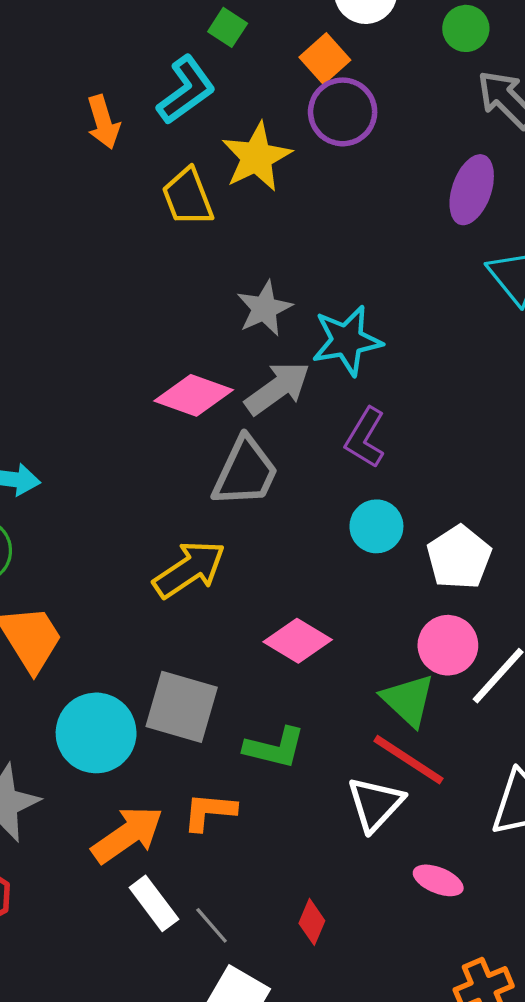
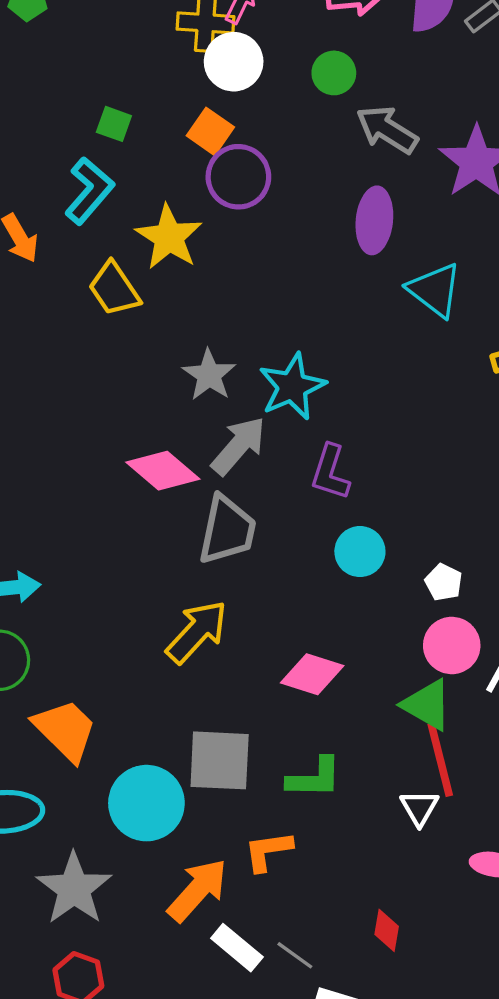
pink diamond: (194, 395) -> (163, 471), turned 34
white pentagon: (459, 557) -> (444, 582), moved, size x0.6
red line: (408, 760) -> (440, 760), turned 56
white triangle: (375, 804) -> (419, 808), size x0.7

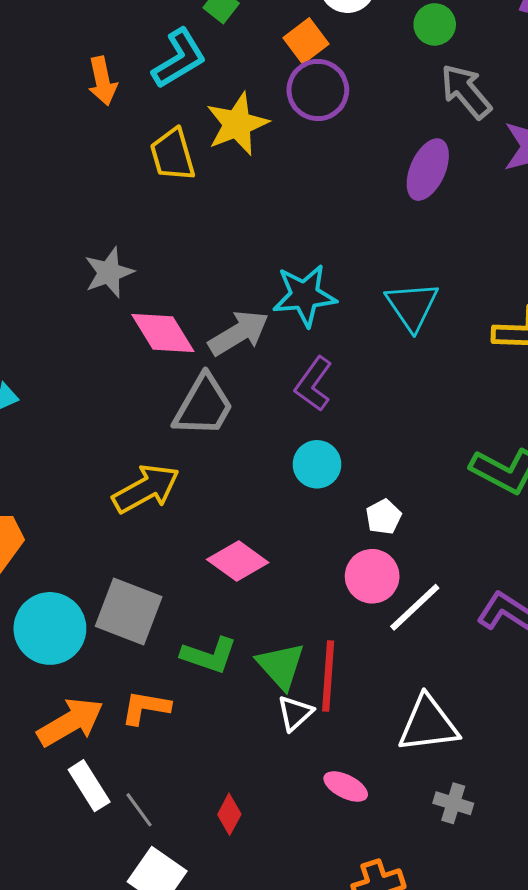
cyan triangle: (435, 290) -> (412, 306), moved
gray star: (209, 375) -> (109, 272), moved
green triangle: (427, 705) -> (281, 666), moved

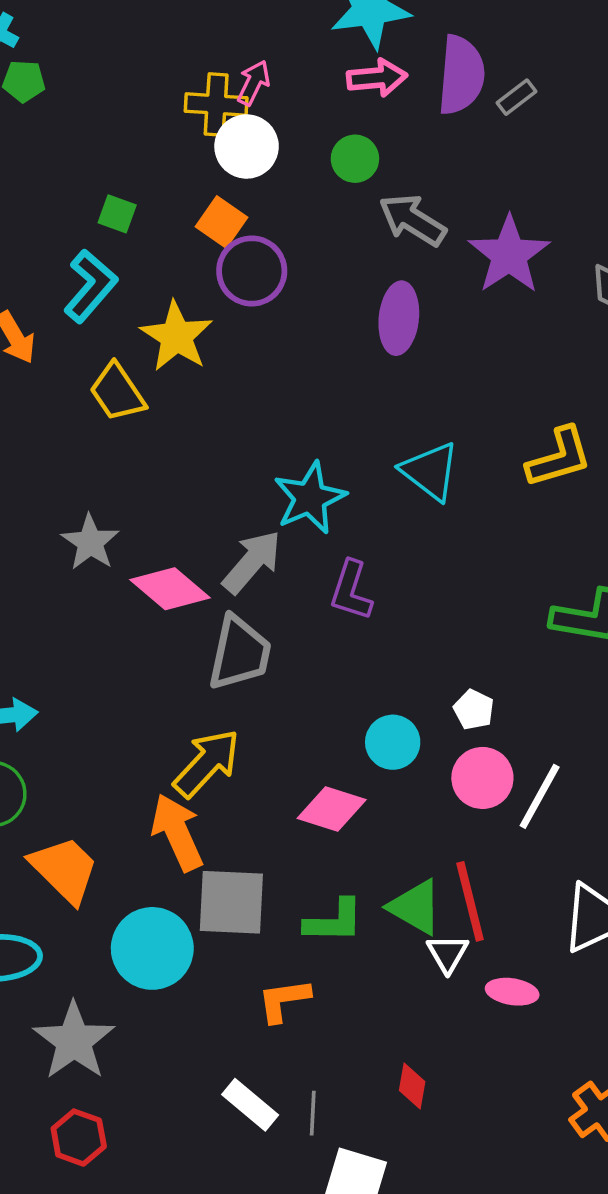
cyan circle: (317, 464) -> (393, 742), moved
orange arrow: (70, 722) -> (177, 832), moved, turned -66
pink ellipse: (346, 786) -> (512, 992), moved
gray line: (139, 810) -> (313, 1113), turned 57

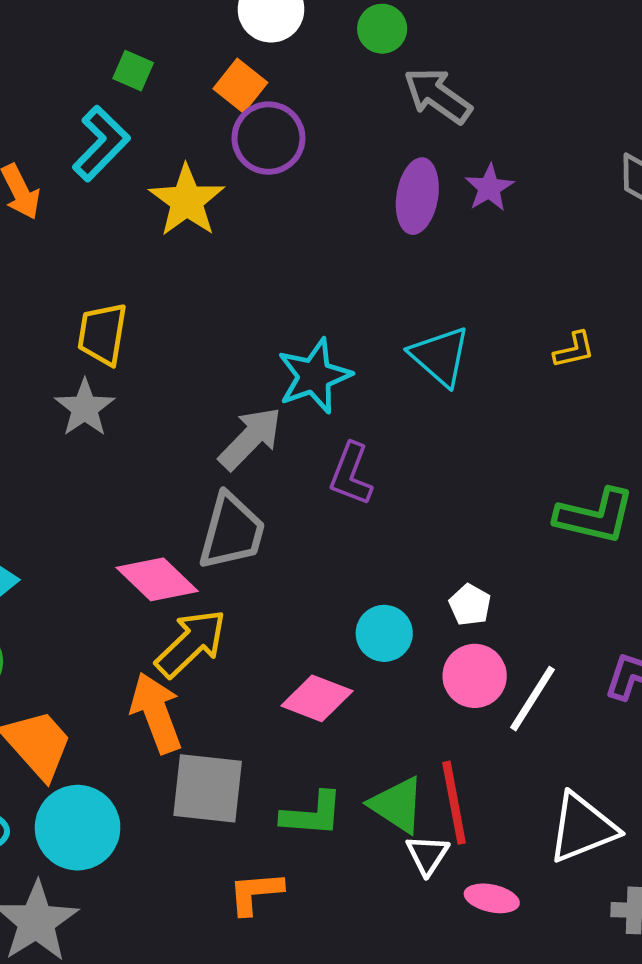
purple star: (509, 255) -> (489, 188), moved, size x0.6
yellow trapezoid: (117, 392) -> (102, 334), moved, turned 40
yellow L-shape: (559, 457) -> (574, 350), size x0.6
pink diamond: (170, 589) -> (157, 579), moved
cyan circle: (152, 948) -> (78, 828), moved

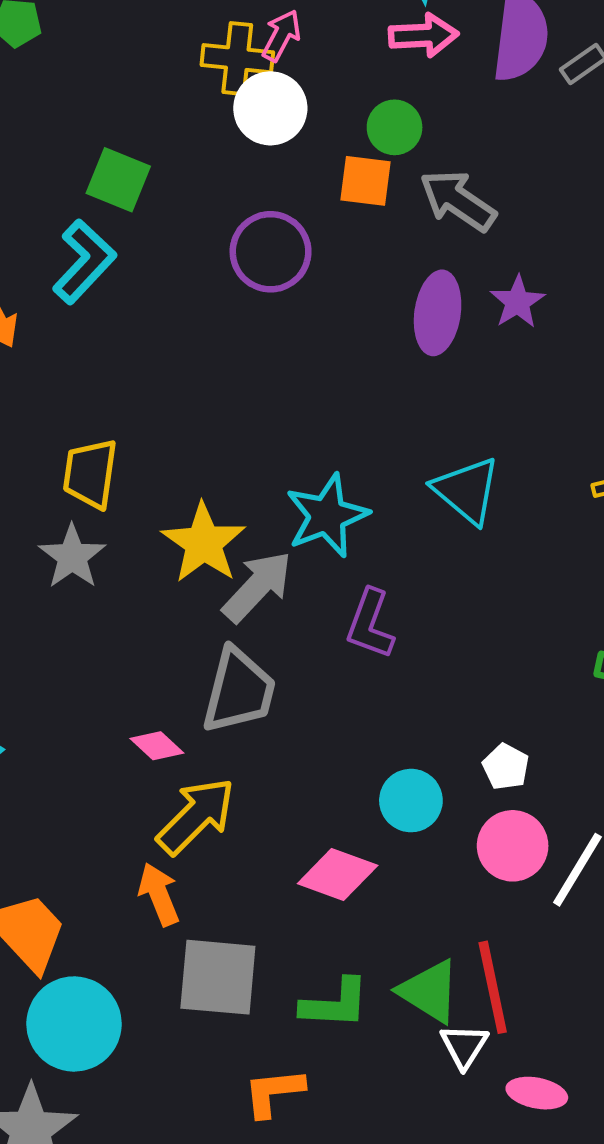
green square: (133, 71) -> (118, 180), size x1.4
orange square: (240, 86) -> (365, 181), moved, turned -30
yellow star: (187, 201) -> (204, 543), moved
pink diamond: (157, 579) -> (157, 746), size x0.6
orange arrow: (156, 713) -> (159, 894), size x0.7

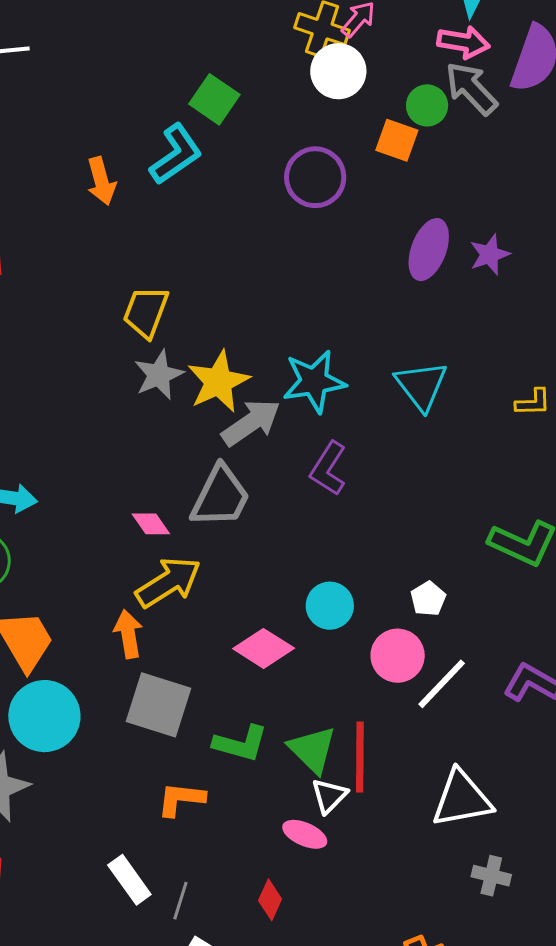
gray arrow: (458, 201) -> (471, 88), moved
gray star: (72, 557) -> (159, 375), moved
white pentagon: (506, 767) -> (428, 599), moved
pink ellipse: (537, 1093) -> (305, 834), moved

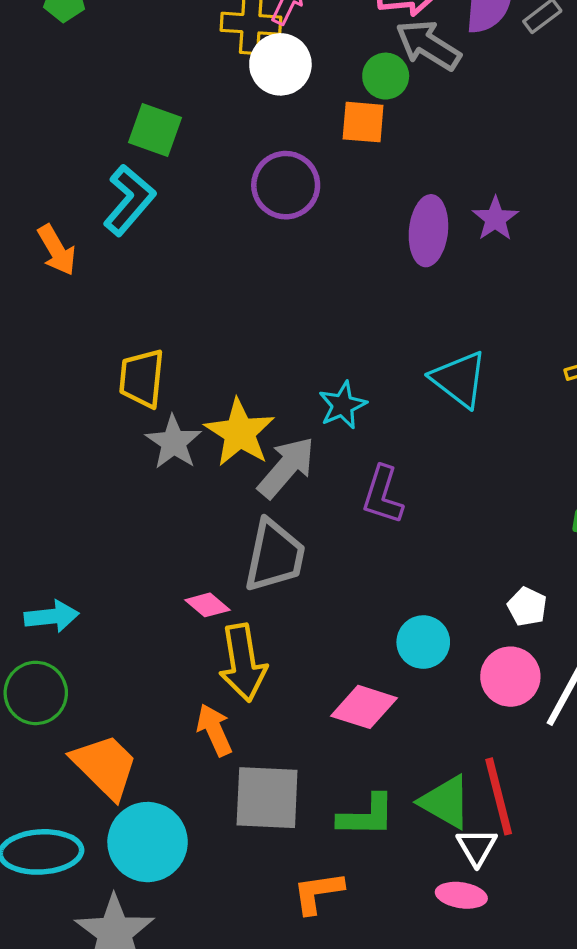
cyan star: (314, 381) -> (343, 405), size x0.7
yellow arrow: (168, 582) -> (243, 663), turned 128

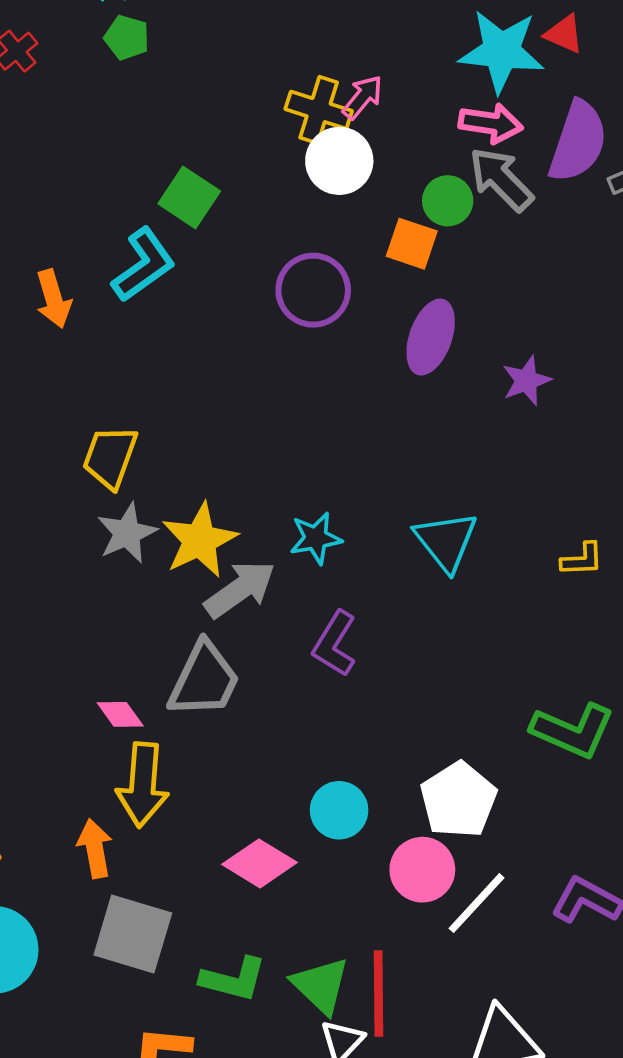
purple ellipse: (428, 231) -> (431, 337), moved
white pentagon: (527, 607) -> (458, 800), size x1.8

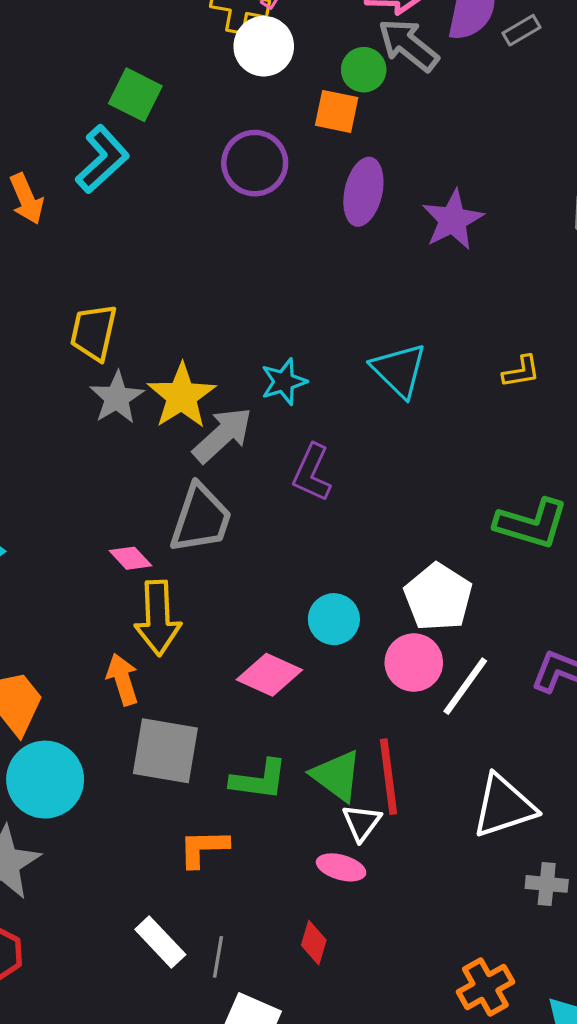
purple star: (526, 381) -> (453, 220), size x1.4

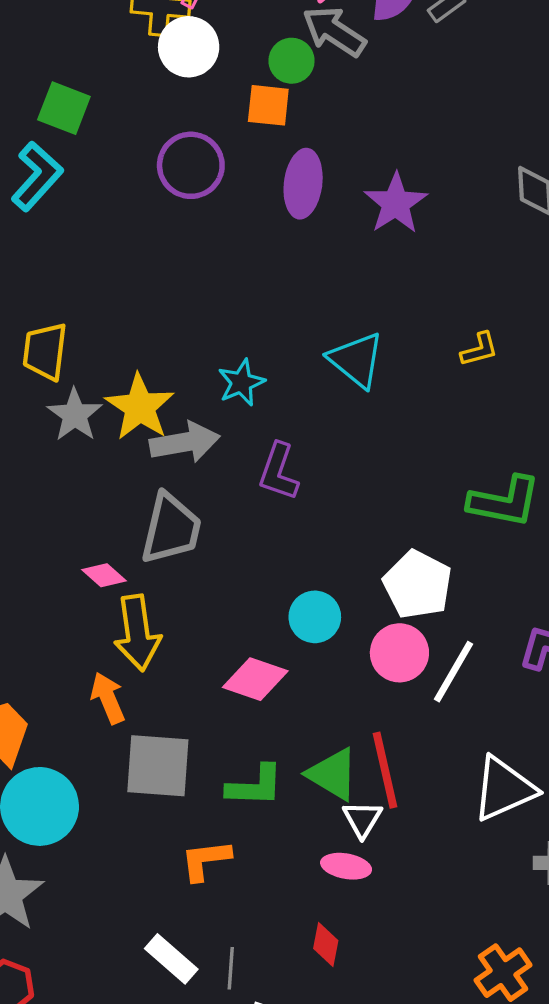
gray arrow: (222, 435) -> (185, 442), turned 38

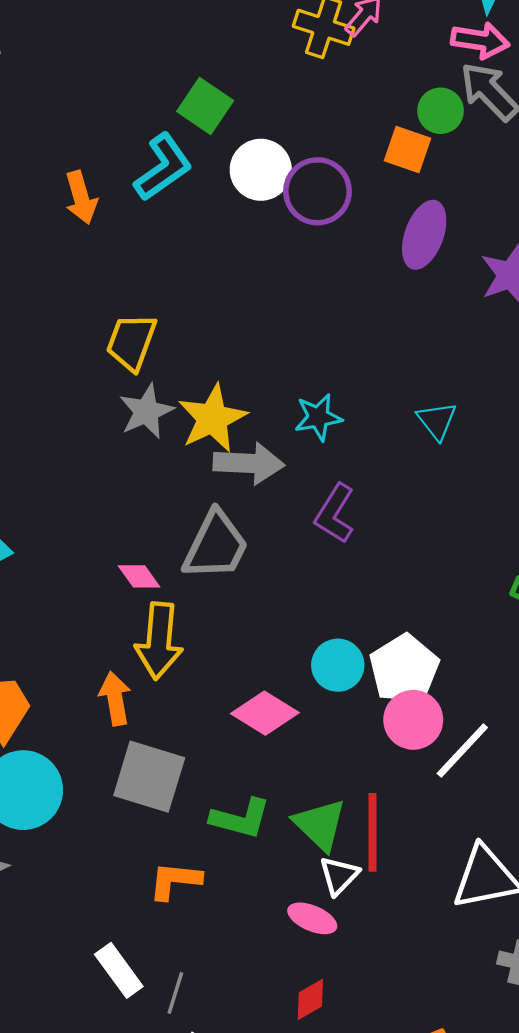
white circle: (189, 47) -> (261, 170), moved
cyan triangle: (356, 360) -> (437, 421), size x0.7
white pentagon: (418, 585) -> (404, 669), moved
red diamond: (326, 945) -> (310, 999), moved, turned 36

